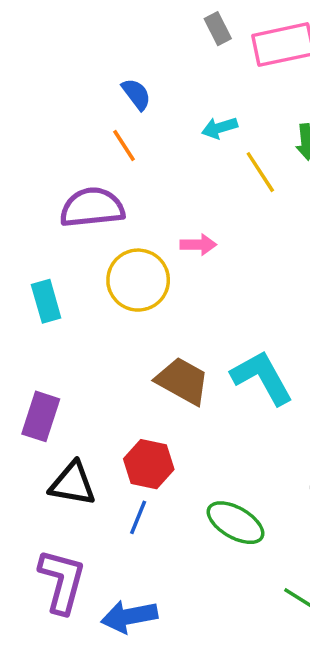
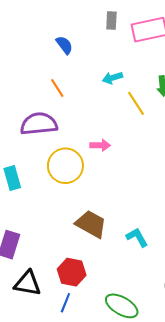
gray rectangle: (218, 29) -> (111, 20), turned 30
blue semicircle: (136, 94) -> (64, 45), moved
cyan L-shape: (262, 377) -> (137, 237), moved, size x0.6

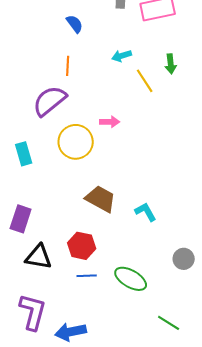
orange line: (57, 88) -> (68, 66), turned 36
purple semicircle: (39, 124) -> (50, 101), turned -33
blue line: (65, 303) -> (87, 276), moved, turned 66

